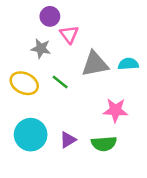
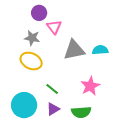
green line: (60, 82) -> (52, 89), moved
yellow ellipse: (24, 83) -> (31, 61), moved
pink star: (115, 110) -> (90, 86), turned -30

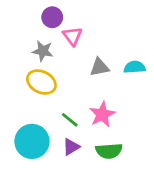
gray triangle: (74, 50) -> (99, 67), size x0.7
pink star: (90, 86) -> (102, 114), moved

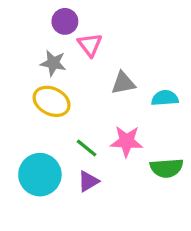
cyan semicircle: (135, 67) -> (165, 98), moved
pink star: (102, 114) -> (127, 141), turned 30
green semicircle: (109, 151) -> (167, 168), moved

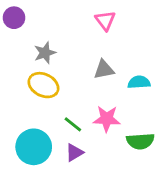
purple circle: (65, 21) -> (14, 18), moved
pink triangle: (90, 45) -> (105, 20), moved
gray star: (53, 63) -> (45, 53), turned -30

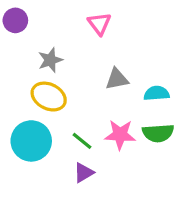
pink triangle: (105, 20) -> (99, 24), moved
green semicircle: (140, 141) -> (158, 133), moved
cyan circle: (34, 147) -> (31, 141), moved

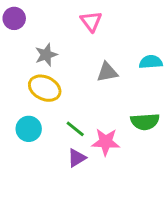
cyan semicircle: (157, 93) -> (151, 62), moved
pink star: (120, 135) -> (106, 142), moved
cyan circle: (31, 141) -> (29, 129), size x0.7

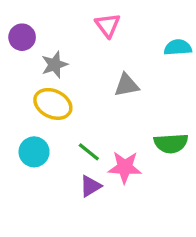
purple circle: (14, 18) -> (22, 37), moved
cyan semicircle: (151, 62) -> (178, 47), moved

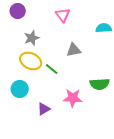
purple circle: (22, 37) -> (18, 11), moved
green line: (89, 152) -> (52, 69), moved
purple triangle: (91, 186) -> (44, 109), moved

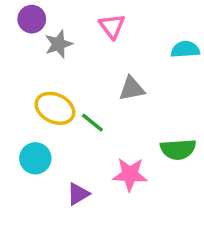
gray star: (32, 38) -> (59, 44), moved

